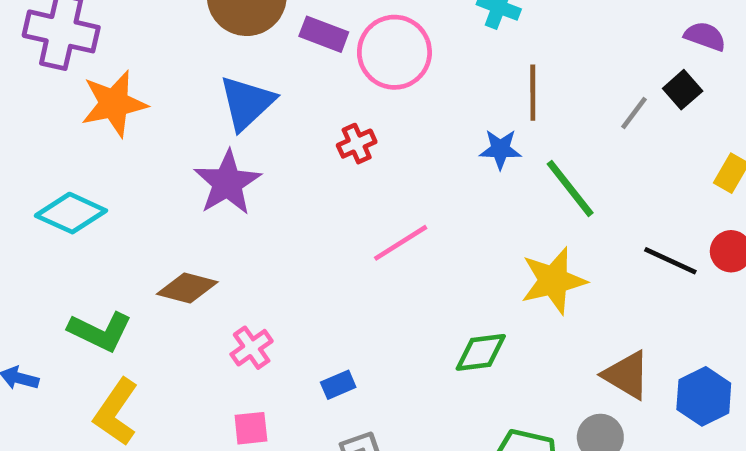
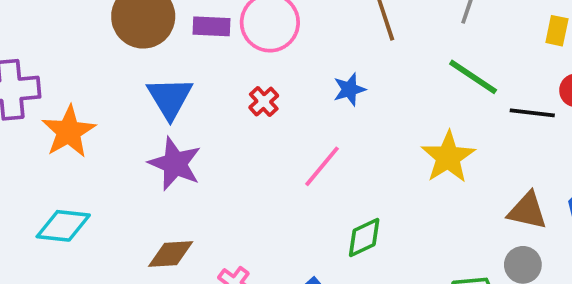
blue star: (500, 149) -> (349, 89), moved
green line: (570, 188) -> (473, 77), moved
green diamond: (481, 352) -> (364, 237), moved

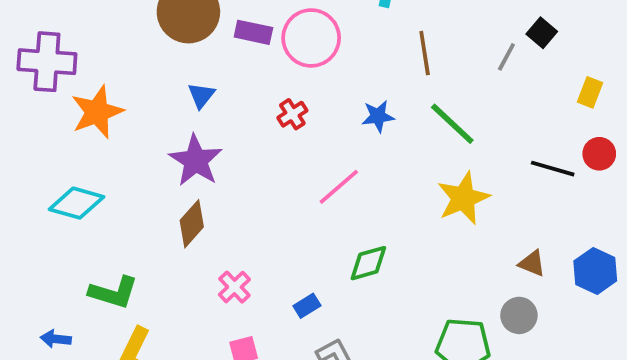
green line: (473, 77) -> (452, 124), moved
blue triangle: (170, 98) -> (201, 95), size x0.6
brown triangle: (527, 211) -> (532, 263), size x0.7
brown diamond: (171, 254) -> (192, 224), moved, turned -54

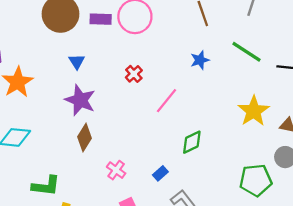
red cross: (292, 114) -> (134, 74), moved
blue star: (378, 116) -> (200, 60), moved
green line: (452, 124) -> (247, 52), moved
yellow star: (463, 198) -> (254, 111), moved

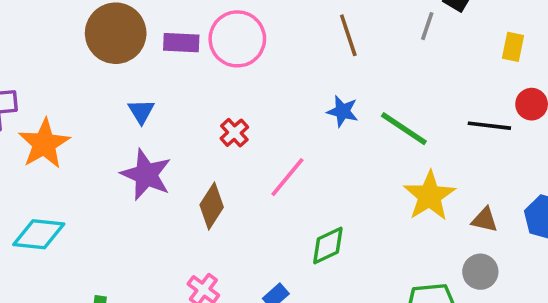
green line: (247, 52) -> (404, 129), moved
blue star: (200, 60) -> (342, 111), turned 30
brown diamond: (85, 138) -> (212, 206), moved

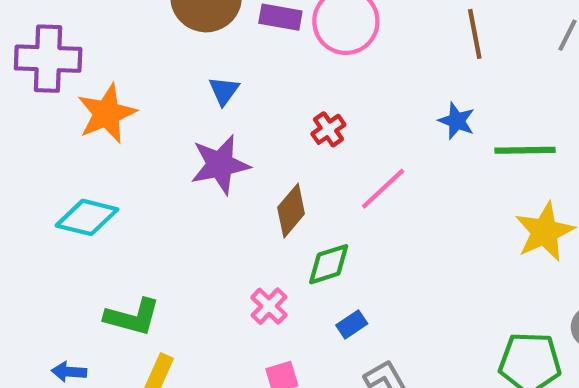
green line: (404, 129) -> (525, 150), turned -42
purple star: (146, 175) -> (220, 165), turned 30
green diamond: (328, 245) -> (329, 264), moved

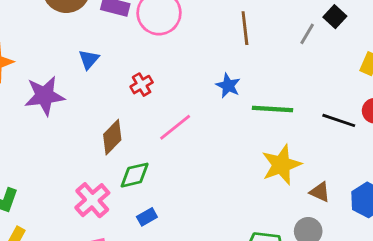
blue triangle: (224, 91) -> (89, 59), moved
purple star: (220, 165) -> (44, 96), moved
pink cross: (269, 306) -> (92, 200), size x1.4

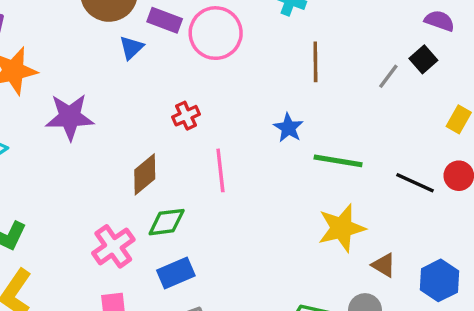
blue triangle: (89, 59) -> (131, 48), moved
pink line: (175, 127) -> (220, 170), turned -64
blue rectangle: (147, 217) -> (176, 273), size x1.5

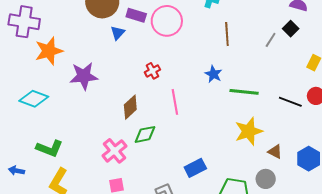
blue rectangle: (176, 273) -> (195, 168), moved

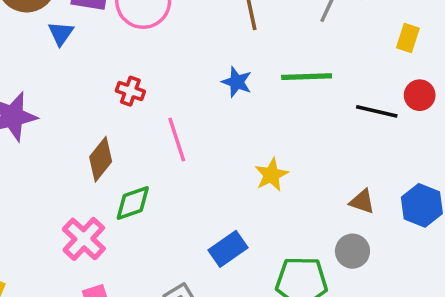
red cross: (152, 71) -> (130, 91), turned -35
green line: (244, 92) -> (307, 77), moved
yellow star: (249, 131) -> (271, 175), moved, size x0.7

